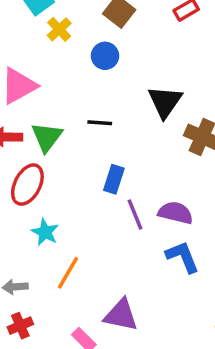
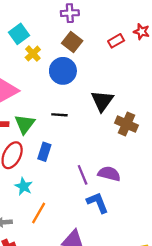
blue circle: (105, 56) -> (63, 71), size x1.5
blue rectangle: (114, 179) -> (44, 152), moved
blue L-shape: (183, 257) -> (98, 203), moved

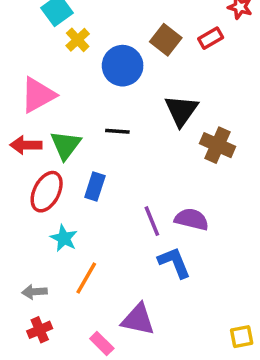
red rectangle: (116, 41) -> (211, 38), moved
brown square: (72, 42) -> (166, 40), moved

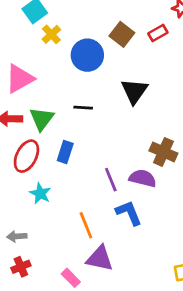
brown cross: (218, 145) -> (163, 152), moved
orange line: (86, 278) -> (86, 225), moved, turned -52

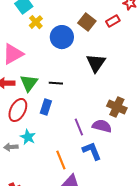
black line: (83, 108) -> (56, 83), moved
gray arrow: (17, 236) -> (11, 147), moved

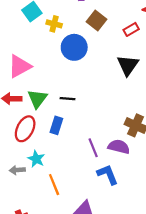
yellow cross: (36, 22) -> (54, 24), moved, turned -32
brown square: (87, 22) -> (96, 21), moved
black triangle: (96, 63) -> (128, 65), moved
orange line: (61, 160) -> (54, 185), moved

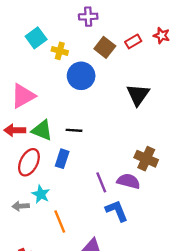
red rectangle: (131, 29) -> (133, 41), moved
green triangle: (37, 99) -> (42, 130), turned -45

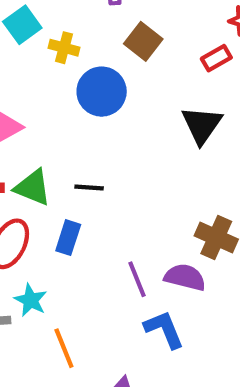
red rectangle: (133, 41) -> (216, 58), moved

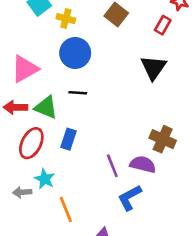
red rectangle: (216, 58) -> (163, 25), turned -30
blue circle: (102, 92) -> (75, 53), moved
black line: (89, 187) -> (78, 93), moved
blue L-shape: (164, 329) -> (130, 198), turned -96

